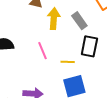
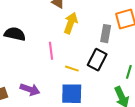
gray rectangle: (79, 21) -> (106, 34), moved, turned 30

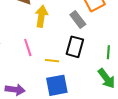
gray rectangle: (106, 34) -> (78, 19), turned -36

